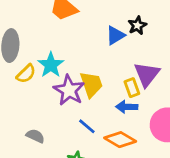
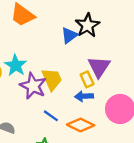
black star: (137, 25) -> (87, 25), size x1.5

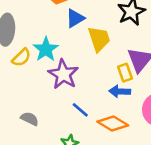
blue triangle: (69, 35) -> (75, 18), moved
yellow trapezoid: (52, 79) -> (99, 39), moved

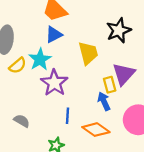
blue triangle: (75, 18) -> (54, 35), moved
blue arrow: (120, 91) -> (104, 101), turned 60
blue line: (80, 110) -> (68, 116), turned 49

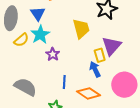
blue triangle: (54, 35) -> (38, 14), moved, turned -35
purple star: (54, 83) -> (53, 54), size x0.6
gray semicircle: (22, 121) -> (25, 87), size x1.6

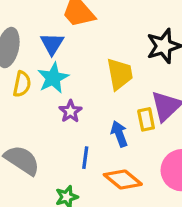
yellow semicircle: (21, 40) -> (22, 84), turned -42
blue arrow: (95, 69) -> (119, 134), moved

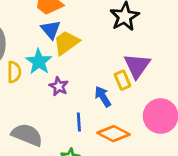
blue triangle: (52, 44) -> (51, 30), moved
yellow trapezoid: (120, 74) -> (66, 43), moved, turned -104

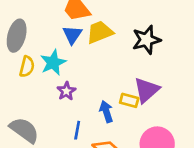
yellow trapezoid: (66, 43) -> (100, 32), moved
yellow rectangle: (122, 80) -> (129, 100), turned -66

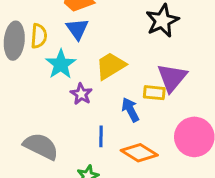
yellow trapezoid: (100, 32) -> (111, 66), moved
yellow semicircle: (27, 67) -> (39, 36), moved

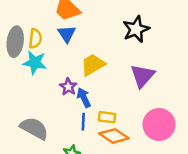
cyan star: (61, 64) -> (35, 63), moved, turned -30
yellow rectangle: (154, 93) -> (107, 117), moved
blue arrow: (130, 110) -> (84, 98), moved

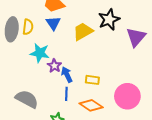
cyan star: (35, 63) -> (40, 53), moved
yellow trapezoid: (93, 65) -> (83, 31), moved
purple triangle: (142, 76) -> (136, 37), moved
yellow rectangle: (107, 117) -> (92, 80), moved

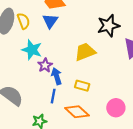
yellow semicircle: (28, 27) -> (23, 21), turned -35
yellow trapezoid: (83, 31) -> (85, 52), moved
pink circle: (127, 96) -> (116, 108), size x0.7

